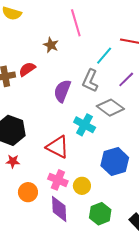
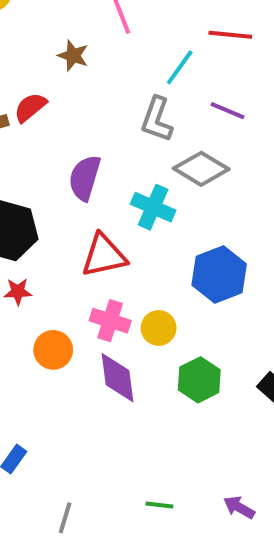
purple line: (126, 79) -> (228, 111), turned 72
purple semicircle: (62, 91) -> (85, 178), moved
red triangle: (58, 147) -> (104, 256), turned -35

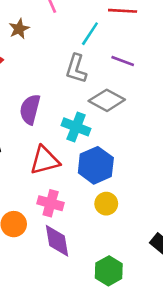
brown star: (73, 56) -> (19, 29), turned 30
blue hexagon: (219, 275) -> (96, 165), moved
yellow circle: (159, 328) -> (106, 204), moved
green hexagon: (199, 380) -> (109, 271), moved

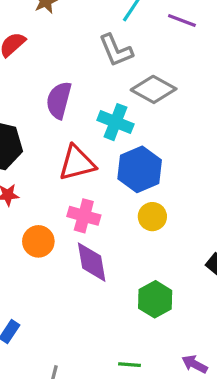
purple line: (123, 61) -> (182, 20), moved
gray L-shape: (76, 69) -> (116, 50), turned -40

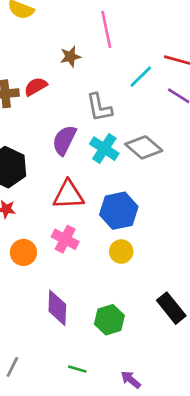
gray L-shape: (116, 50) -> (99, 107), moved
cyan cross: (116, 122) -> (104, 149), moved
purple diamond: (92, 262) -> (57, 308), moved

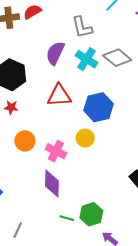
pink cross: (65, 239) -> (56, 151), moved
yellow circle: (121, 251) -> (85, 138), moved
green hexagon: (109, 320) -> (91, 214), moved
green line: (77, 369) -> (67, 218), moved

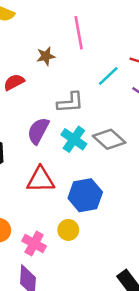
gray L-shape: (82, 27) -> (70, 102), turned -85

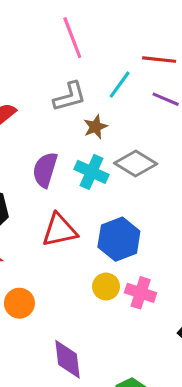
brown star: (46, 56) -> (95, 127), moved
gray L-shape: (70, 102) -> (70, 97), moved
pink cross: (34, 243) -> (141, 293), moved

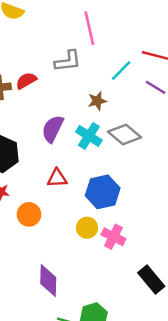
gray L-shape: (70, 97) -> (68, 61), moved
red triangle: (59, 230) -> (57, 178), size x0.7
orange circle: (19, 303) -> (29, 214), moved

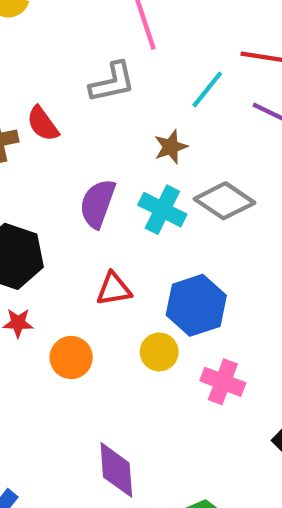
red semicircle: (26, 81) -> (43, 124), turned -90
yellow circle: (87, 228) -> (159, 352), moved

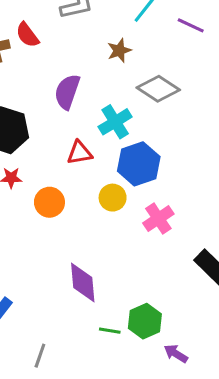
cyan cross: (162, 210) -> (115, 122), moved, turned 32
pink cross: (223, 382) -> (158, 219), turned 36

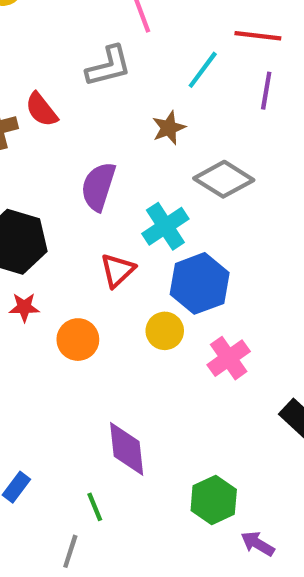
purple line: (191, 25) -> (266, 91), turned 76
red triangle: (79, 153) -> (117, 270), turned -32
green line: (110, 331) -> (95, 507), moved, turned 60

